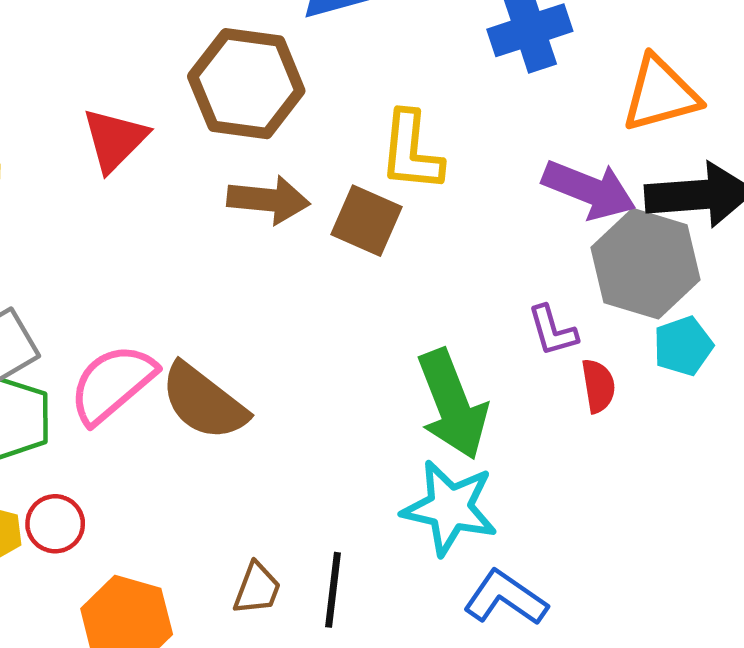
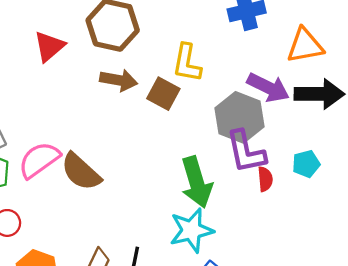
gray hexagon: (645, 264) -> (239, 117), moved
purple L-shape: (553, 331) -> (246, 152), size x1.8
cyan star: (450, 508) -> (191, 230), turned -30

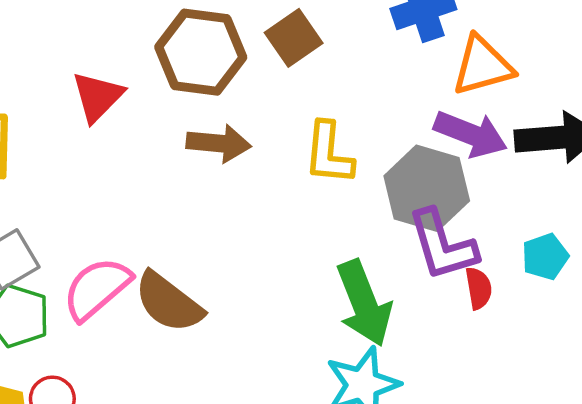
orange triangle: (305, 46) -> (483, 66), moved
yellow L-shape: (187, 63) -> (329, 153), moved
brown square: (163, 94) -> (294, 38), moved, turned 32

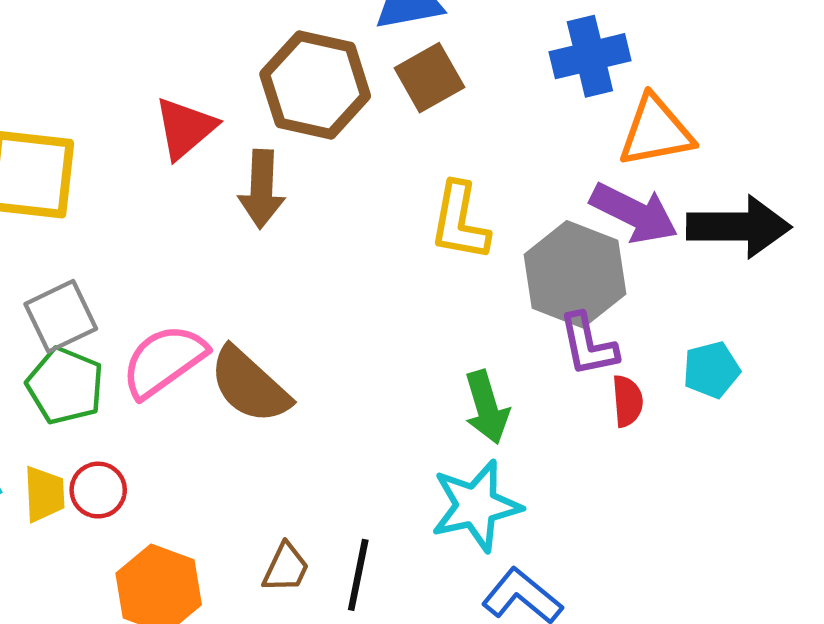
brown arrow: (219, 143) -> (262, 189), moved, turned 82
purple L-shape: (442, 245) -> (588, 345), size x0.7
green arrow: (364, 303) -> (487, 407), size x0.7

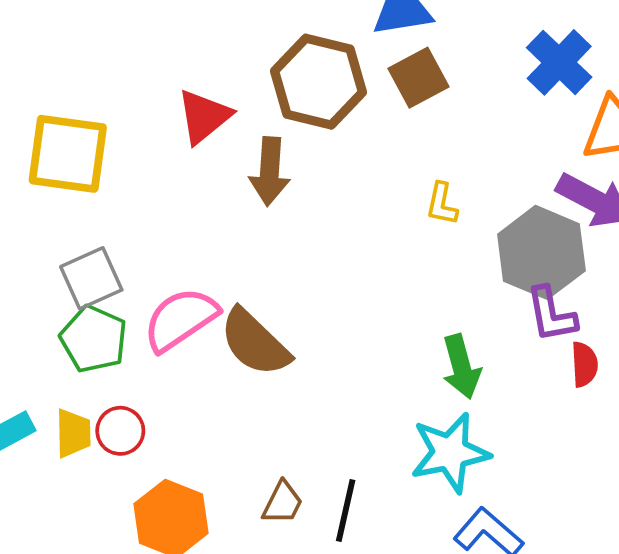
blue cross: (590, 56) -> (559, 62), turned -34
yellow L-shape: (460, 221) -> (442, 204), size x0.6

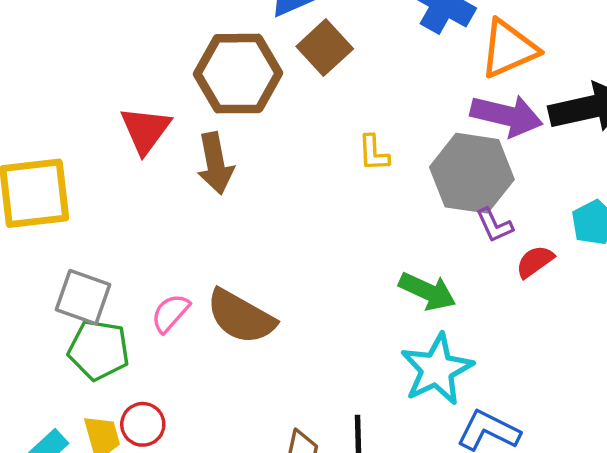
gray square: (91, 278) -> (83, 297), turned -32
purple L-shape: (551, 314) -> (494, 225), size x0.7
pink semicircle: (180, 319) -> (170, 313), size x0.6
red semicircle: (584, 364) -> (535, 262), turned -108
green arrow: (461, 367) -> (427, 291), turned -36

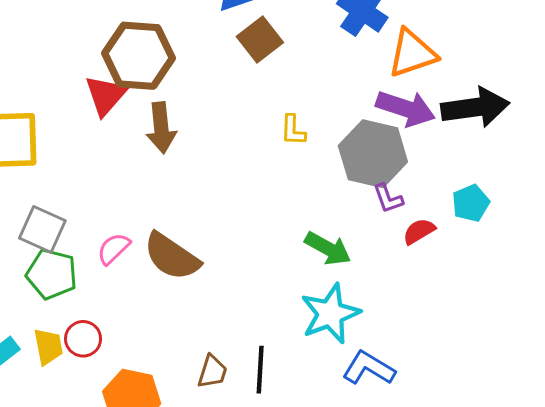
brown hexagon: (238, 74) -> (138, 56), moved

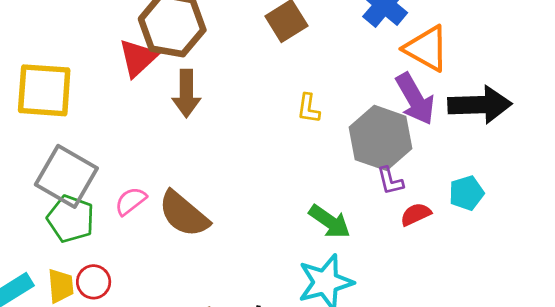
orange triangle: (412, 53) -> (426, 48), turned 42
purple arrow: (406, 108) -> (415, 99), turned 36
gray square: (42, 229) -> (66, 176), size x1.4

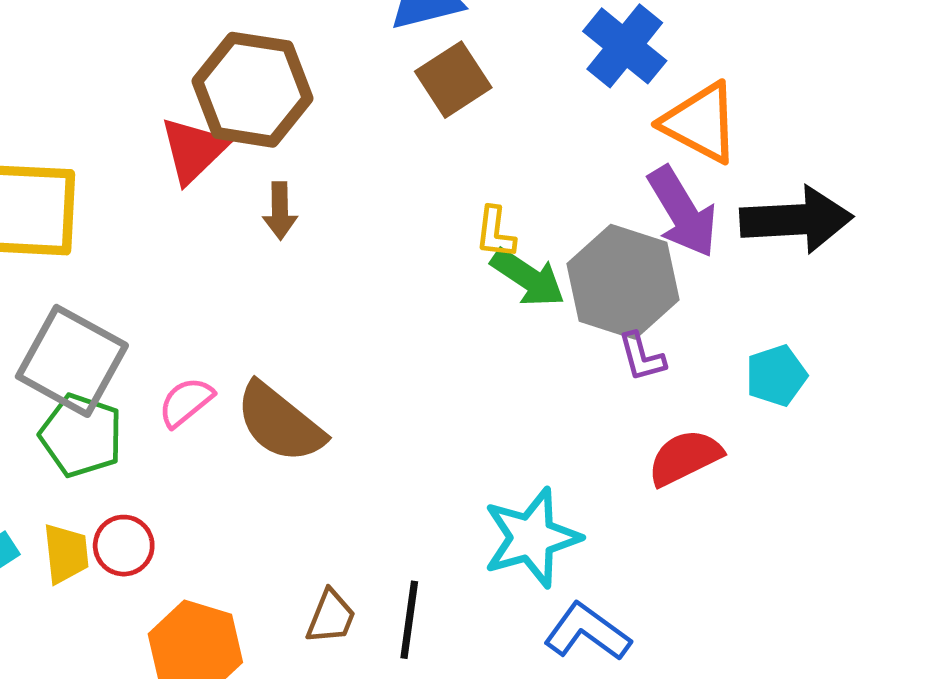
brown arrow: (186, 93) -> (280, 211), size x0.7
red semicircle: (416, 214) -> (685, 458), moved, size x1.4
green arrow: (330, 222) -> (528, 278), moved

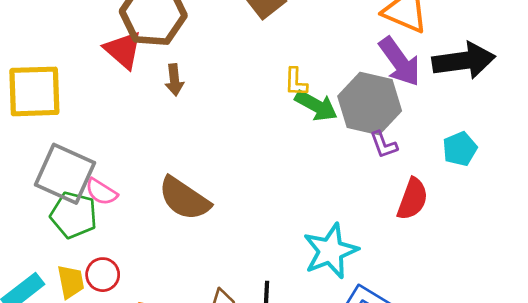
red triangle: (194, 150) -> (123, 50), turned -30
pink semicircle: (186, 402) -> (101, 192), moved, turned -104
red semicircle: (685, 458) -> (412, 199), turned 141

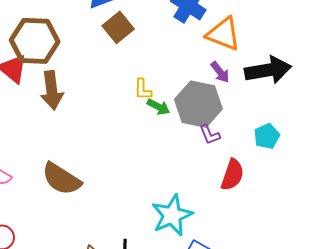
purple arrow: (400, 62) -> (220, 72), size x0.6
brown arrow: (174, 80) -> (52, 90), size x1.6
green arrow: (316, 106) -> (158, 107), size x0.7

